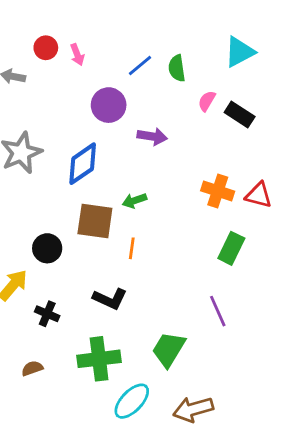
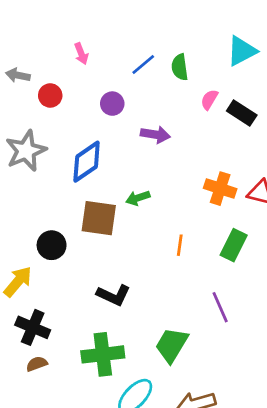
red circle: (46, 48) -> (50, 95), moved
purple circle: (109, 105) -> (112, 104), size x0.7
orange line: (132, 248) -> (180, 245), moved
black cross: (47, 314) -> (33, 327), moved, size x1.4

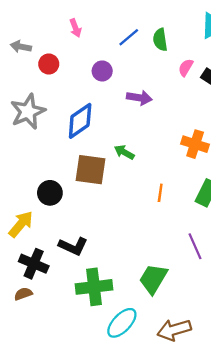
green arrow: (138, 198) -> (124, 152), turned 48
black L-shape: (114, 295) -> (73, 246), moved
brown semicircle: (37, 364) -> (23, 294), moved

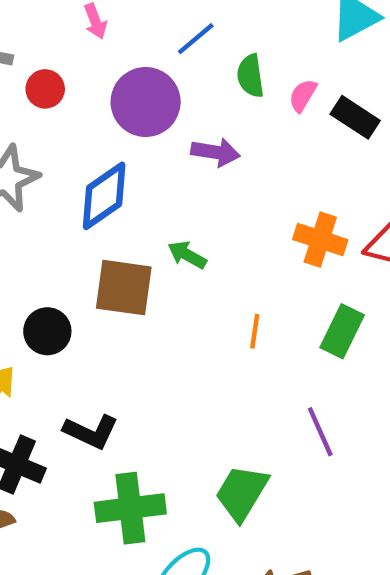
green semicircle: (160, 40) -> (250, 76), moved
purple circle: (102, 71) -> (146, 102), size x1.8

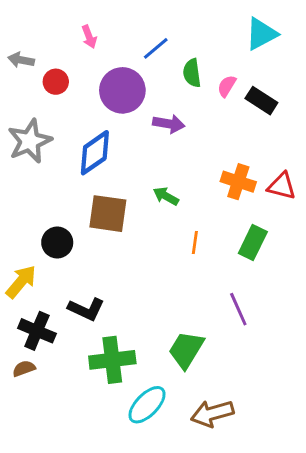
green arrow: (187, 255) -> (166, 196), moved

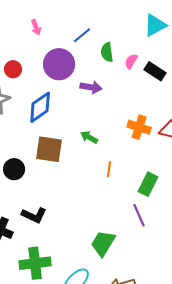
red circle: (56, 82) -> (13, 69), moved
green rectangle: (253, 242) -> (148, 184), moved
green cross: (112, 360) -> (35, 263), moved

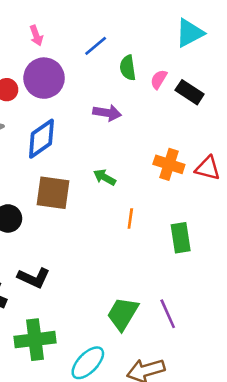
purple circle: (59, 64) -> (44, 78), moved
green rectangle: (148, 184) -> (181, 238), turned -35
purple line: (139, 215) -> (168, 314), moved

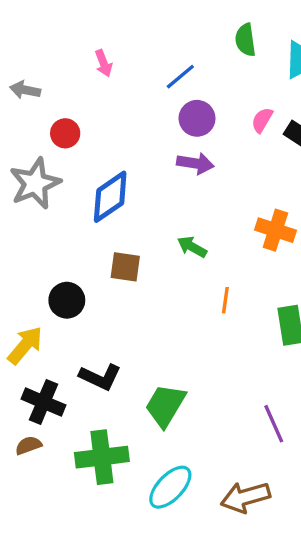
green semicircle: (128, 68) -> (245, 40), moved
purple circle: (44, 78) -> (197, 118), moved, size x0.7
brown square: (53, 193) -> (125, 267), size x0.7
green trapezoid: (123, 314) -> (165, 405), moved

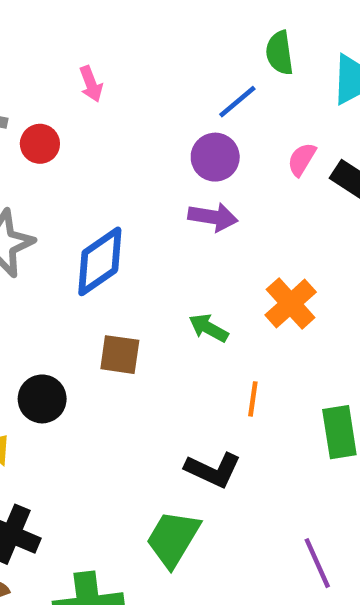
blue line: (180, 77) -> (237, 102), moved
red circle: (65, 133) -> (40, 144), moved
orange cross: (275, 230) -> (291, 304), moved, turned 30
black L-shape: (100, 377) -> (213, 470), moved

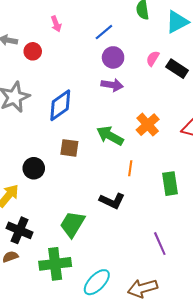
blue line: (237, 102) -> (104, 32), moved
green arrow: (209, 328) -> (110, 136), size x1.5
green trapezoid: (173, 539) -> (72, 224), moved

